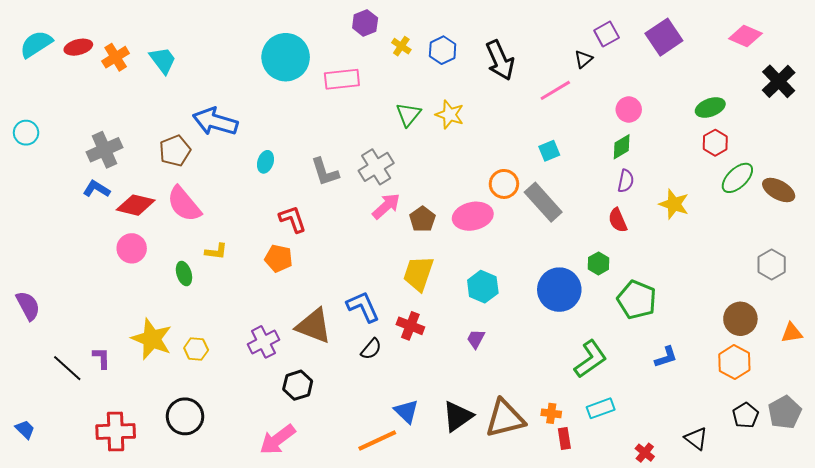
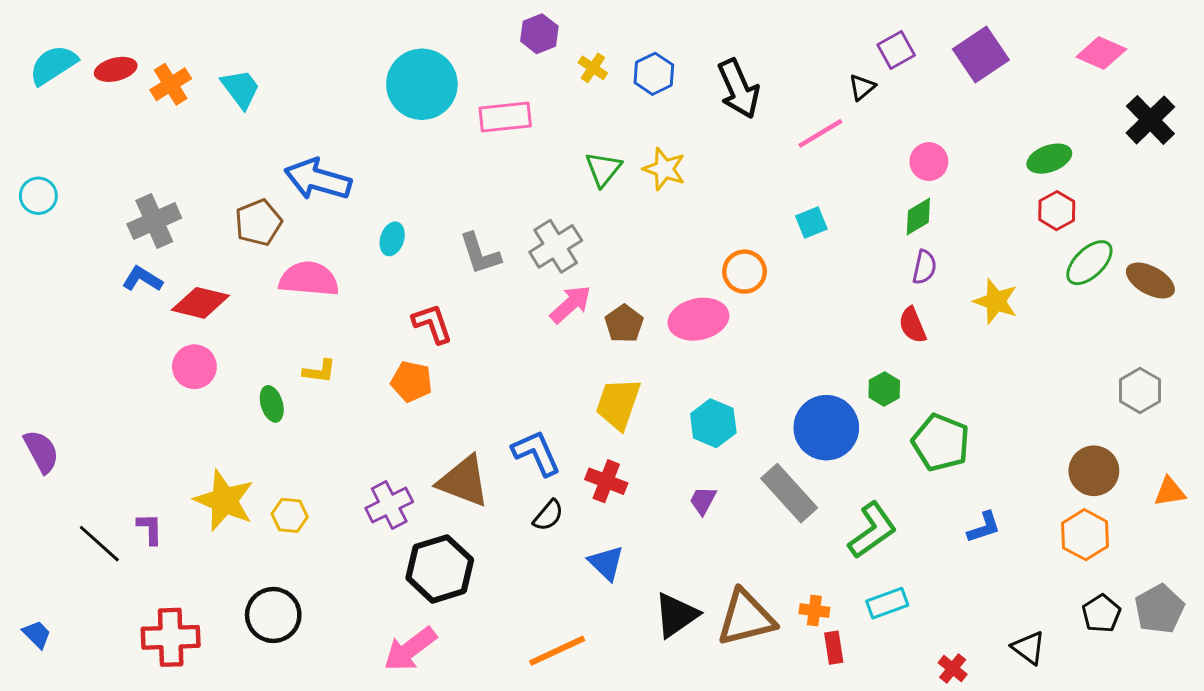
gray rectangle: (543, 202) -> (789, 493), moved
pink semicircle: (184, 204) -> (309, 279), moved, turned 135
black hexagon: (298, 385) -> (440, 569), size x1.5
blue triangle: (406, 411) -> (606, 563), moved

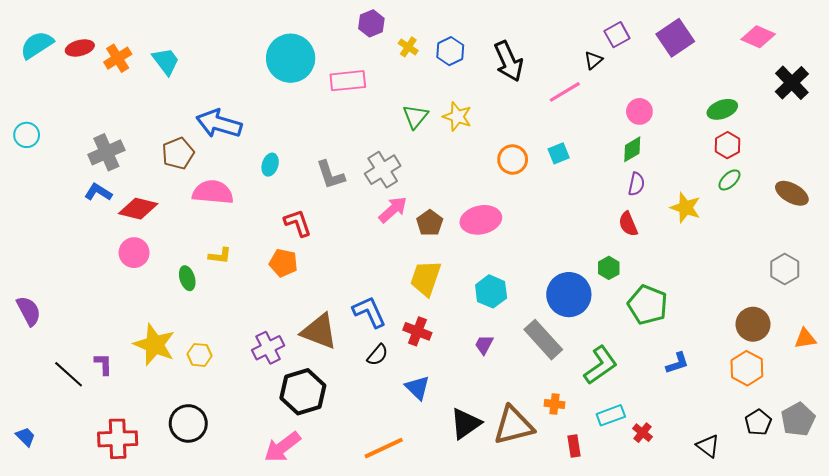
green ellipse: (1089, 263) -> (729, 180), moved, size x0.7
orange circle: (745, 272) -> (513, 159), moved
orange cross: (814, 611) -> (555, 404), moved
red cross: (953, 669) -> (643, 433), moved

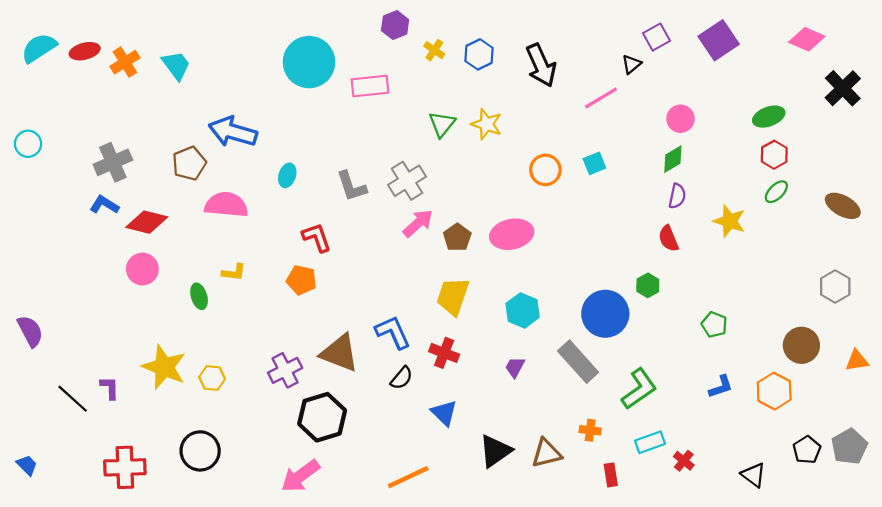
green pentagon: (648, 305) -> (714, 325), moved, size x0.6
orange hexagon: (747, 368) -> (774, 391), moved
brown triangle: (514, 426) -> (547, 453), size x0.7

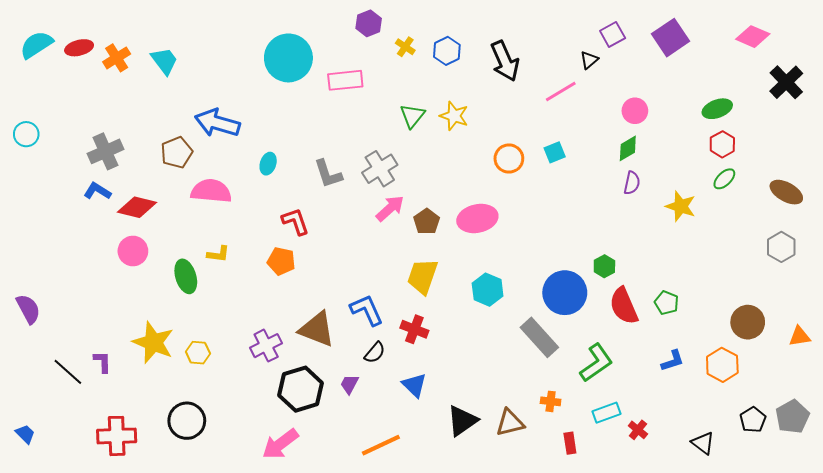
red semicircle: (669, 239) -> (624, 306), moved, size x1.5
gray hexagon: (835, 286) -> (781, 247), moved
green ellipse: (199, 296) -> (186, 276), size x1.4
purple trapezoid: (515, 367) -> (349, 384), moved

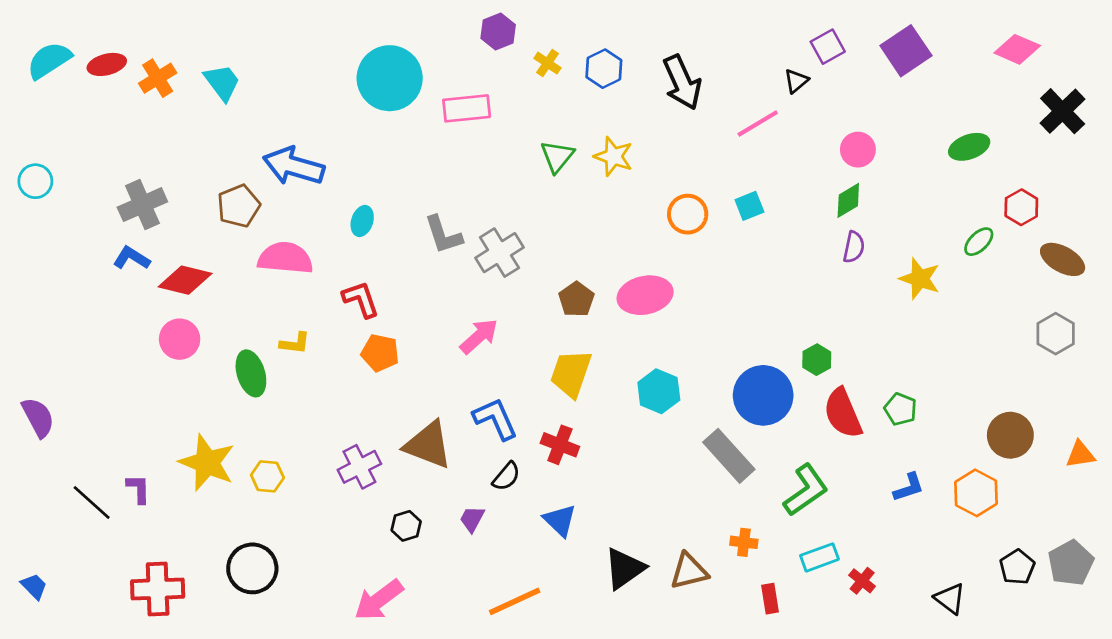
red hexagon: (722, 144) -> (1021, 207), moved
gray cross: (380, 169) -> (500, 253), moved
pink arrow: (390, 208) -> (479, 336), moved
red L-shape: (296, 222) -> (361, 299), moved
black hexagon: (301, 389) -> (406, 526), size x0.5

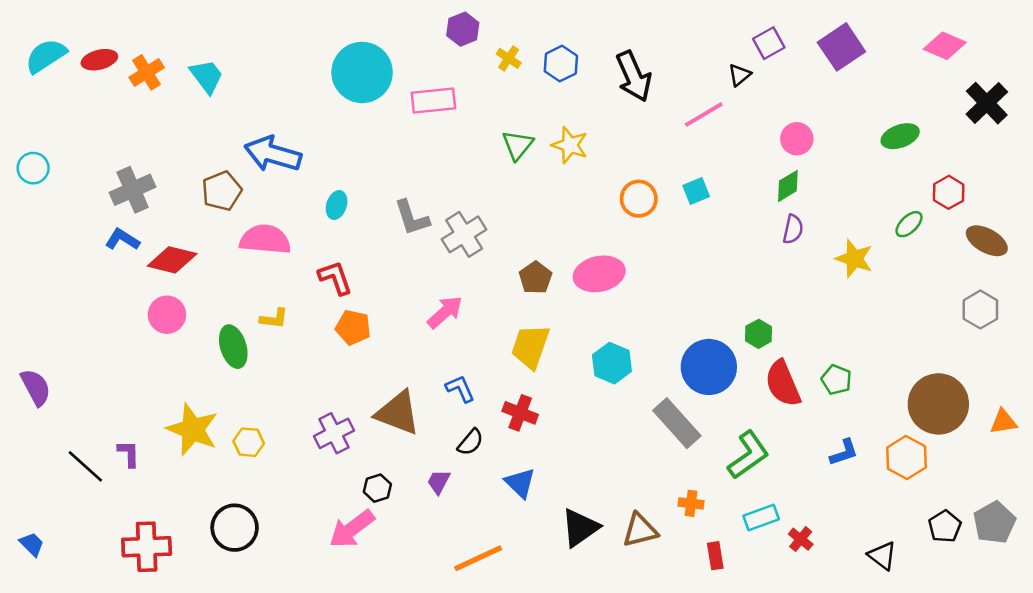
blue L-shape: (495, 419) -> (460, 389), size x0.7
brown circle: (1010, 435) -> (938, 404), size x1.4
pink arrow: (379, 600) -> (352, 529), moved

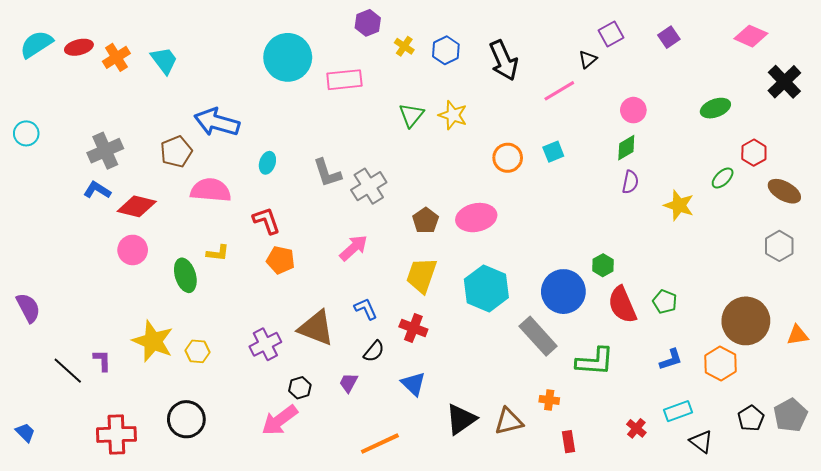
purple square: (841, 47) -> (669, 37), size x0.6
cyan hexagon: (612, 363) -> (486, 288), size x1.4
green L-shape: (748, 455) -> (595, 361), turned 39
cyan rectangle: (761, 517) -> (678, 411), moved

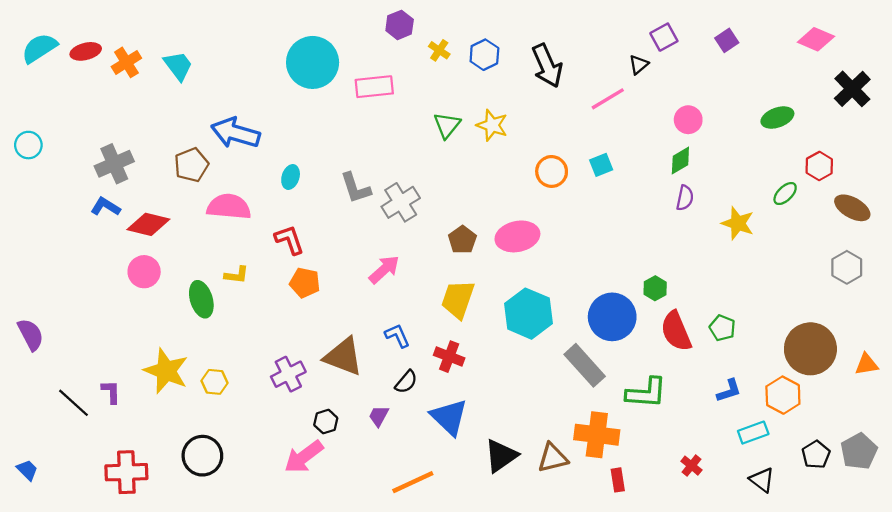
blue triangle: (413, 384) -> (449, 417), size x1.4
orange cross: (549, 400) -> (597, 435), size x2.0
cyan rectangle: (678, 411) -> (753, 433), moved

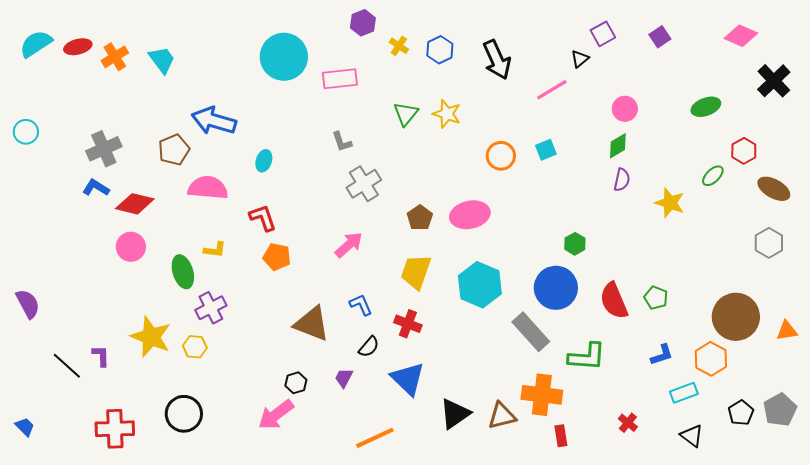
gray L-shape: (356, 188) -> (342, 142), moved, size x0.7
green hexagon: (655, 288) -> (575, 244), moved
purple cross: (288, 374) -> (211, 308), moved

